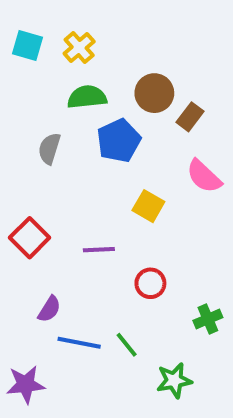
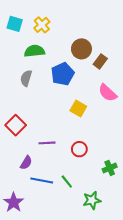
green semicircle: (87, 97) -> (34, 51), moved
purple line: (99, 250) -> (47, 143), moved
purple star: (26, 384) -> (14, 202), turned -30

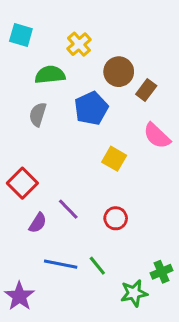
yellow cross: (42, 25) -> (79, 44), moved
purple line: (47, 143) -> (68, 209), turned 49
purple semicircle: (26, 163) -> (38, 223), moved
green cross: (110, 168) -> (161, 272), moved

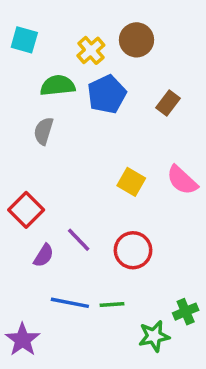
brown circle: (119, 72) -> (136, 40), moved
blue pentagon: (91, 108) -> (107, 94), moved
pink semicircle: (157, 136) -> (182, 180), moved
red circle: (116, 218) -> (133, 250), size x1.4
green line: (97, 266) -> (112, 305), turned -55

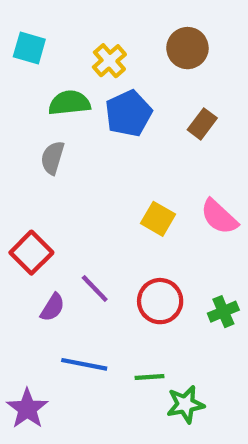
brown circle: (136, 40) -> (187, 48), moved
green line: (112, 305) -> (150, 377), moved
green cross: (186, 312) -> (223, 312), moved

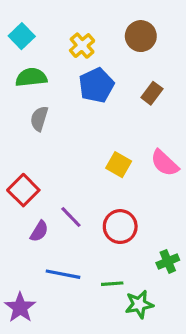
cyan square: (29, 48) -> (22, 36), turned 30
green semicircle: (69, 103) -> (31, 77), moved
green cross: (223, 312) -> (168, 261), moved

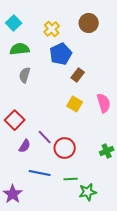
brown rectangle: (152, 93) -> (78, 75), moved
pink semicircle: (165, 163) -> (104, 103), turned -150
red circle: (120, 227) -> (65, 148), moved
green cross: (168, 261) -> (107, 151), moved

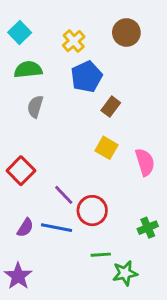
pink semicircle: (104, 103) -> (145, 162), moved
purple semicircle: (25, 146) -> (25, 228), moved
green cross: (107, 151) -> (148, 228), moved
blue line: (40, 173) -> (57, 228), moved

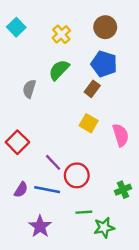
green semicircle: (28, 70) -> (59, 70), moved, turned -40
blue pentagon: (87, 77) -> (104, 64), moved, turned -30
purple star: (18, 276) -> (40, 226), moved

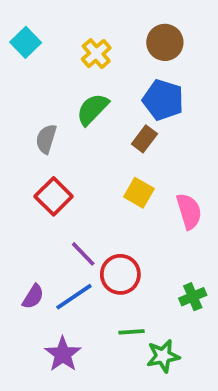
red square: (17, 142) -> (54, 196), moved
blue line: (47, 190) -> (74, 297), turned -45

